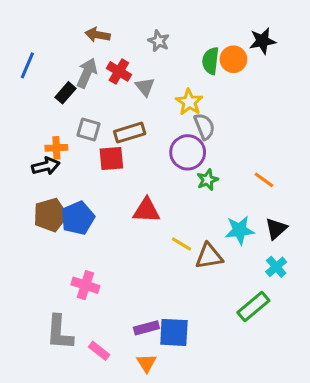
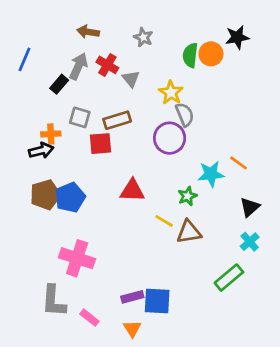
green star: (207, 180) -> (187, 196), moved
cyan star: (240, 230) -> (211, 174), moved
pink cross: (85, 285) -> (77, 258), size x1.4

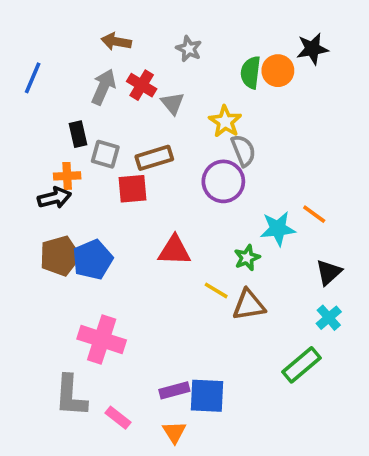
black rectangle: (59, 84) -> (78, 134), moved, turned -54

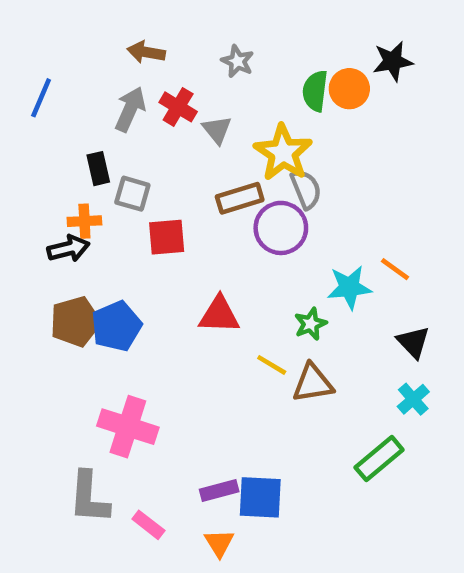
yellow star: (225, 121) -> (283, 153), size x1.4
brown rectangle: (154, 158) -> (240, 198), moved
black triangle: (329, 272) -> (413, 342), turned -32

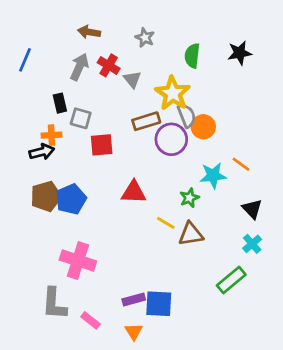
black star: (393, 61) -> (240, 53), moved
orange circle: (349, 89) -> (203, 127), moved

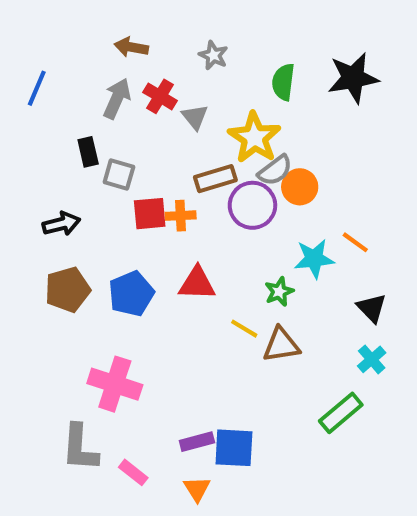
black star: (240, 53) -> (353, 78), size x1.4
gray semicircle: (187, 116) -> (275, 170), turned 75
orange cross: (51, 135) -> (181, 216), moved
blue pentagon: (71, 199) -> (131, 294), moved

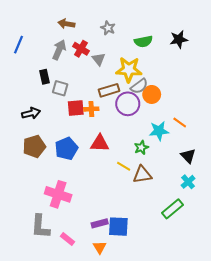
black star: (353, 78) -> (179, 39), size x0.7
green semicircle: (283, 82) -> (143, 41), turned -108
yellow star: (255, 138) -> (129, 70), turned -30

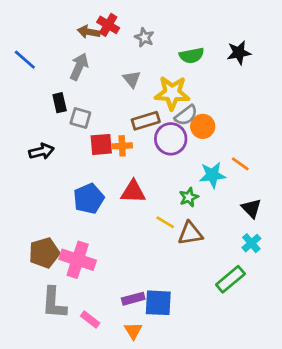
blue line: (19, 45) -> (25, 60), turned -72
red cross: (81, 49) -> (108, 25), moved
brown pentagon: (34, 146) -> (44, 253), moved

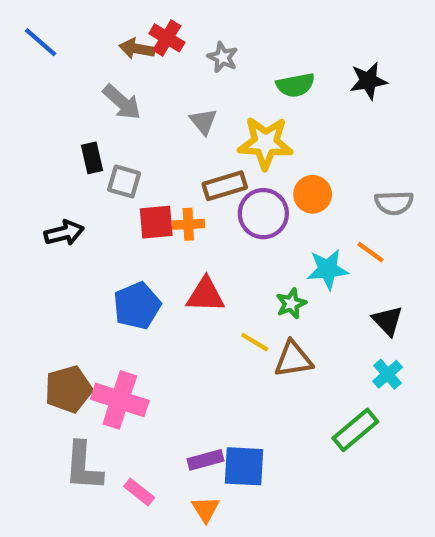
blue line: (25, 60) -> (41, 42), moved
gray arrow: (79, 67) -> (122, 102), turned 108
gray semicircle: (186, 115) -> (394, 203), moved, turned 35

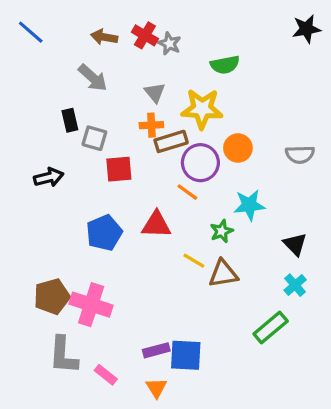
red cross: (167, 38) -> (145, 35), moved
black star: (368, 81) -> (306, 29), moved
orange cross: (188, 224) -> (151, 125), moved
orange line: (370, 252) -> (187, 192), moved

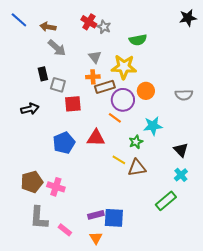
brown arrow: (104, 37) -> (48, 27), moved
pink cross: (91, 305) -> (56, 187), size x0.7

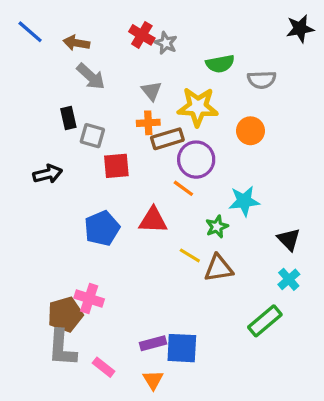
orange circle: (146, 91) -> (250, 131), moved
gray semicircle: (184, 95) -> (262, 80), moved
brown pentagon: (32, 182) -> (65, 314), moved

